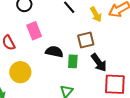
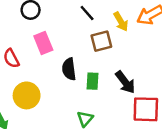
brown square: (86, 40) -> (101, 41), moved
black semicircle: (54, 52) -> (69, 69), turned -108

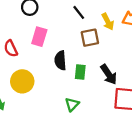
pink rectangle: (43, 43) -> (39, 37), turned 36

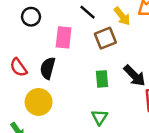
pink rectangle: (39, 37) -> (64, 37), moved
black semicircle: (60, 60) -> (48, 68), moved, turned 30

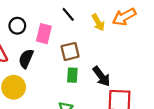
black circle: (31, 17) -> (17, 26), moved
brown square: (105, 38) -> (70, 51), moved

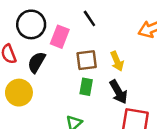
yellow arrow: (98, 22) -> (117, 61), moved
black circle: (17, 26) -> (31, 24), size x1.5

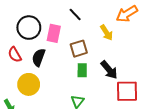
yellow arrow: (117, 61) -> (106, 33), moved

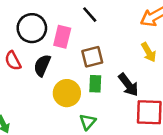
yellow arrow: (106, 33) -> (149, 52), moved
yellow circle: (29, 84) -> (67, 93), moved

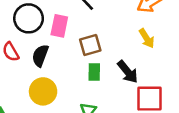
yellow circle: (67, 93) -> (43, 91), moved

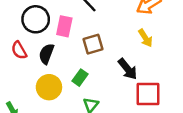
green rectangle: (94, 72) -> (80, 78), moved, turned 35

